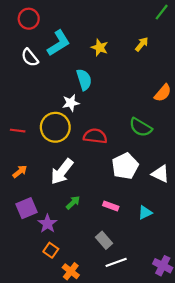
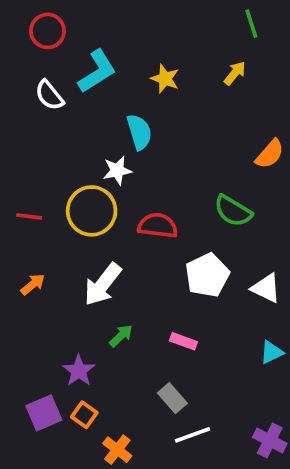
green line: (162, 12) -> (251, 24), moved, turned -56
purple square: (26, 208) -> (44, 413), moved
cyan triangle: (145, 213) -> (272, 352), moved

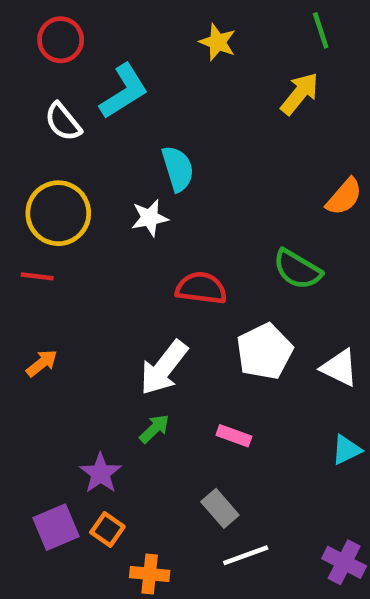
yellow arrow: (235, 73) -> (300, 94), size x1.4
yellow star: (165, 79) -> (218, 42), moved
yellow circle: (92, 211) -> (58, 213), moved
white arrow: (103, 284) -> (164, 368), moved
orange cross: (117, 450) -> (150, 574), turned -32

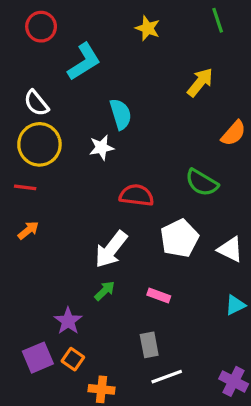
yellow arrow: (300, 94) -> (200, 82), moved
white semicircle: (63, 122) -> (36, 103), moved
orange arrow: (42, 363) -> (28, 230), moved
gray rectangle: (220, 508) -> (149, 345), turned 30

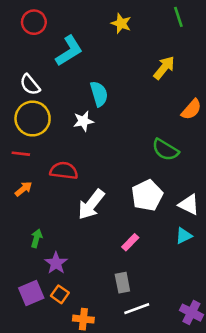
red semicircle: (136, 195) -> (64, 171), moved
green arrow: (105, 291) -> (36, 238), moved, turned -30
pink rectangle: (159, 296) -> (130, 242), turned -66
cyan triangle: (235, 305) -> (184, 236), moved

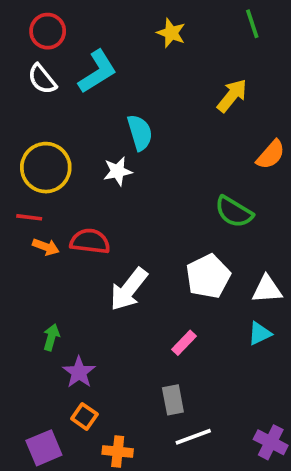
white semicircle: (30, 85) -> (42, 79), moved
orange arrow: (23, 189) -> (46, 247), moved, turned 60
white triangle: (189, 204) -> (267, 289), turned -30
purple square: (31, 293) -> (44, 448), moved

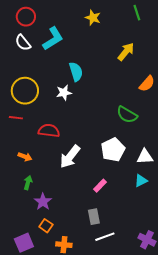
orange arrow: (46, 247) -> (25, 157), moved

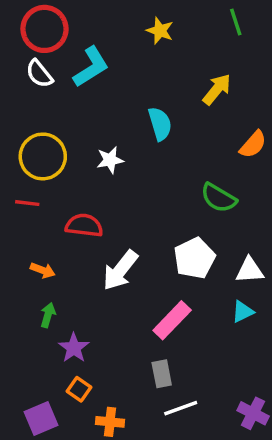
red circle: (26, 17) -> (44, 29), size x1.4
cyan semicircle: (76, 72) -> (160, 124), moved
pink rectangle: (100, 186) -> (172, 320), size x1.6

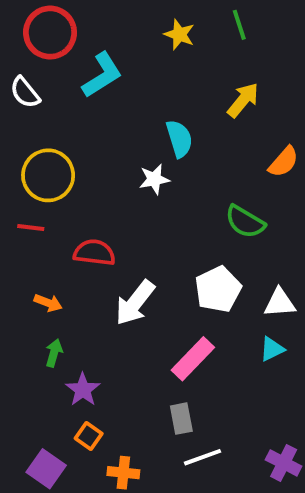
green line: (236, 22) -> (239, 25), moved
white semicircle: (39, 74) -> (25, 92), moved
white star: (110, 160) -> (154, 179), moved
purple square: (41, 418) -> (46, 469), turned -32

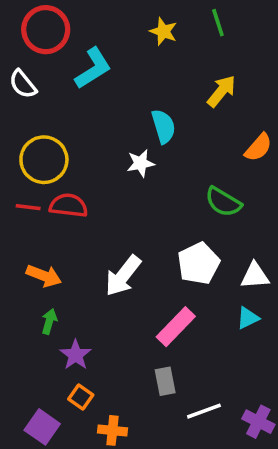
red semicircle: (94, 253) -> (69, 205), moved
orange arrow: (48, 303) -> (44, 276), size x1.4
white line: (203, 457) -> (204, 411), moved

